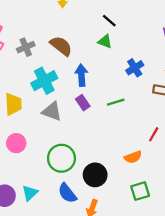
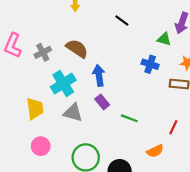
green triangle: (105, 42) -> (164, 39), moved
blue cross: (135, 68) -> (150, 64), turned -35
green line: (116, 102) -> (129, 118), moved, turned 42

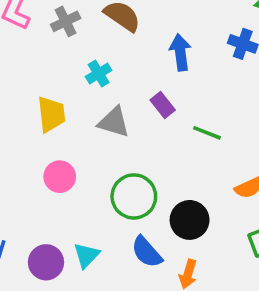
blue arrow: (99, 75) -> (180, 52), moved
cyan cross: (63, 83) -> (99, 73), size x0.6

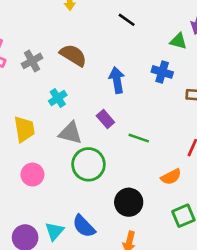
green circle: (134, 196) -> (88, 164), moved
blue semicircle: (147, 252) -> (84, 226), moved

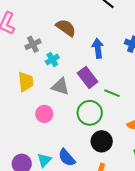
gray cross: (32, 61) -> (33, 44), moved
purple rectangle: (105, 119) -> (88, 77), size x1.5
green circle: (88, 164) -> (90, 113), moved
pink circle: (32, 175) -> (44, 114), moved

